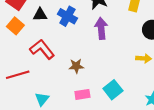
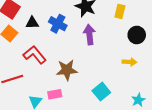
brown star: (76, 66) -> (67, 70), size x1.5
pink rectangle: (82, 94) -> (55, 94), moved

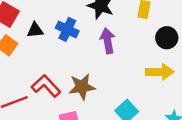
red L-shape: (35, 55) -> (46, 86), moved
yellow arrow: (129, 62) -> (160, 72), size x1.5

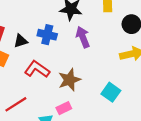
red L-shape: (46, 86) -> (37, 69), moved

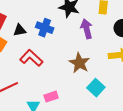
purple arrow: (83, 37) -> (87, 29), moved
brown star: (69, 80) -> (79, 63), moved, turned -30

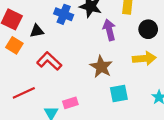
blue cross: (45, 28) -> (64, 14), moved
cyan square: (96, 88) -> (119, 93), turned 36

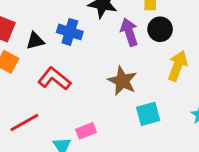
blue cross: (64, 14) -> (70, 32), moved
black circle: (148, 29) -> (160, 29), moved
yellow arrow: (144, 58) -> (178, 66), turned -60

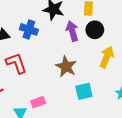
red L-shape: (54, 79) -> (16, 63), turned 30

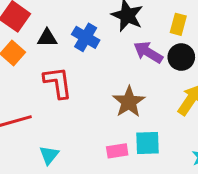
purple arrow: (72, 31) -> (148, 52), turned -54
pink rectangle: (38, 102) -> (117, 151), moved

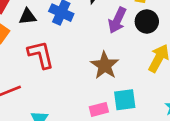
purple arrow: (148, 52) -> (117, 20), turned -90

